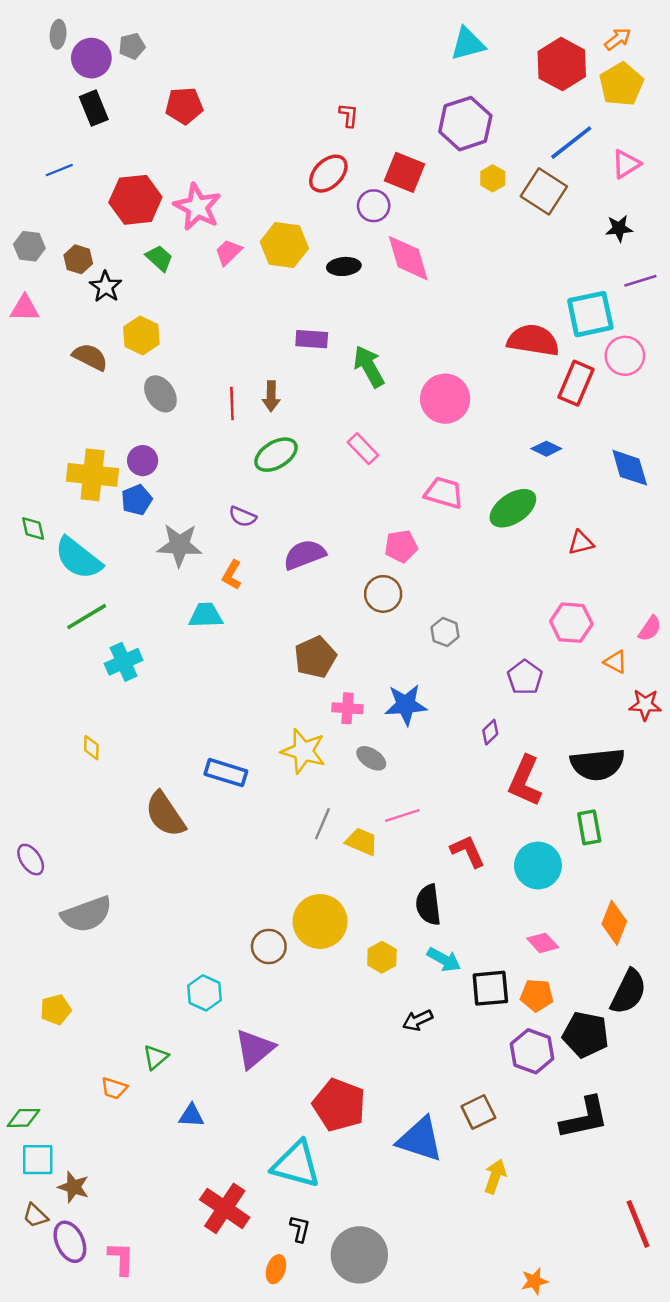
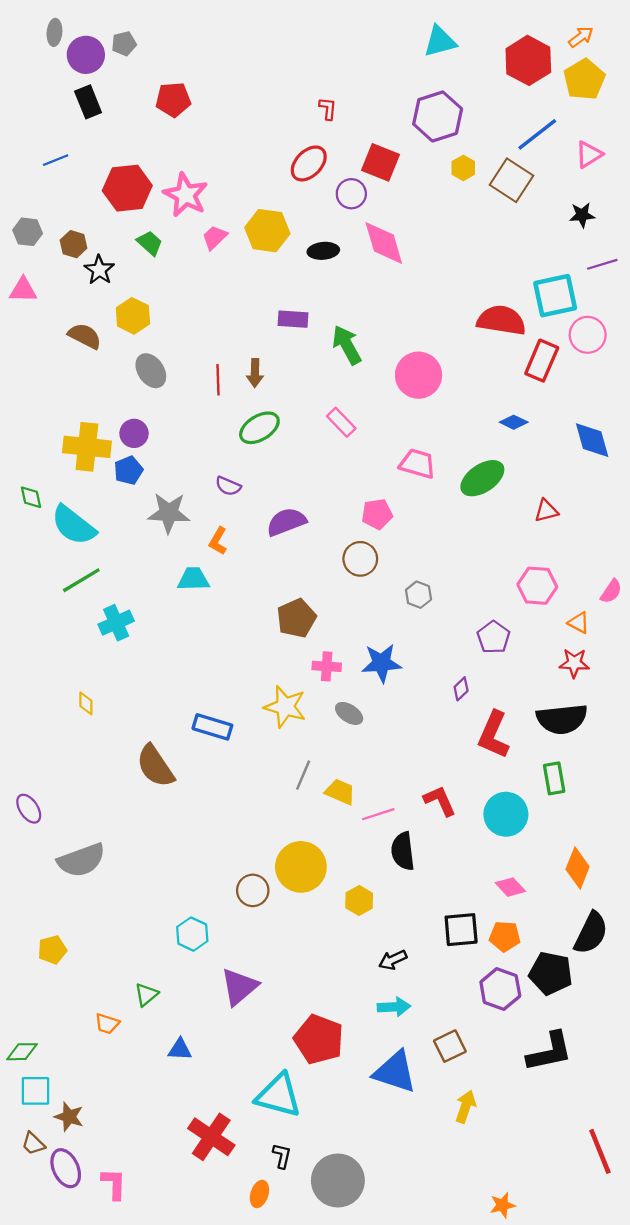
red star: (645, 705) -> (574, 663), moved
pink line: (402, 815) -> (378, 814), moved
cyan arrow: (444, 960) -> (394, 1007), moved, turned -32

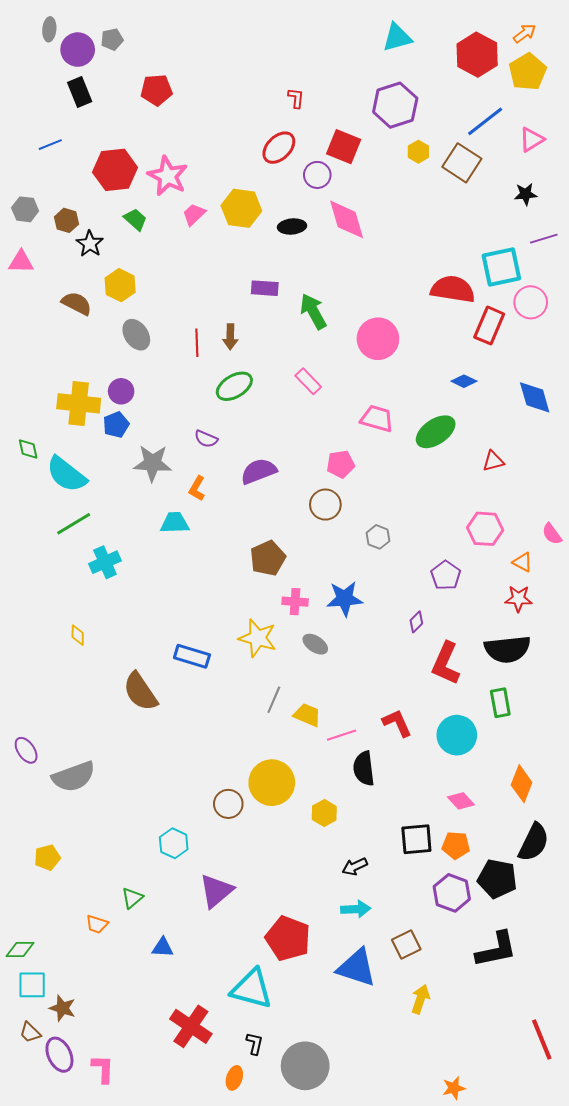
pink semicircle: (611, 591) -> (552, 534), turned 110
purple ellipse: (29, 809) -> (26, 750), moved

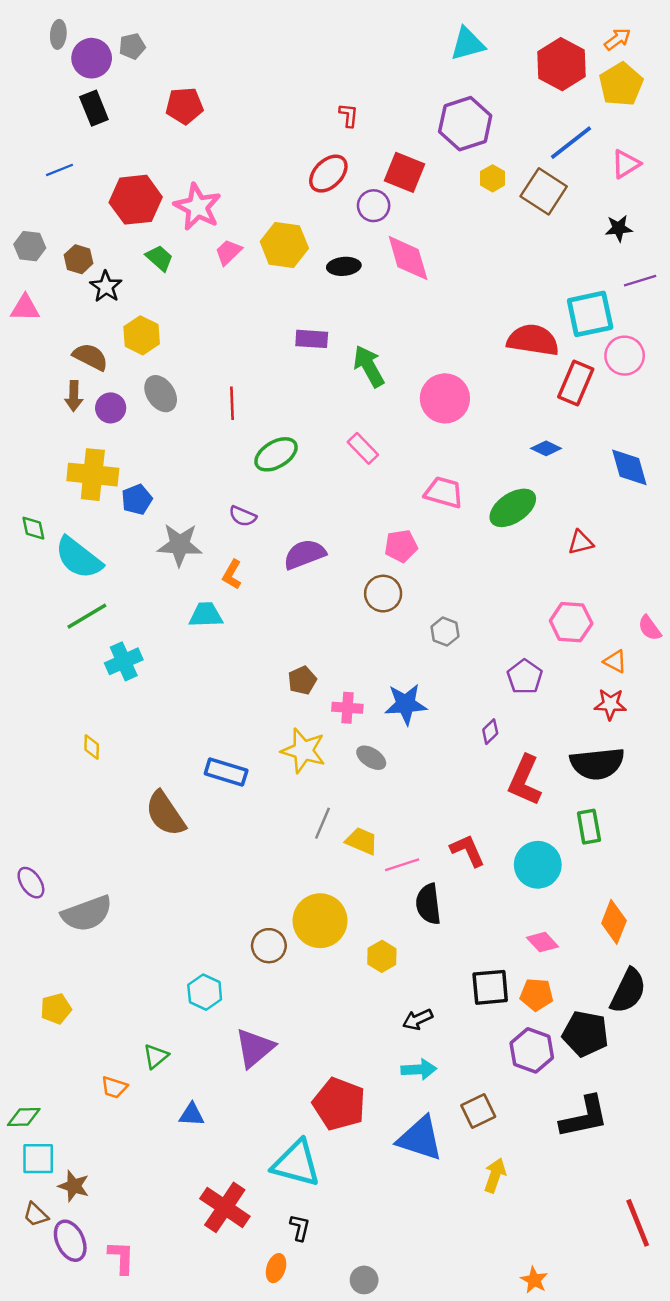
brown arrow: (230, 337) -> (74, 396), moved
purple circle: (121, 391) -> (111, 408), moved
brown pentagon: (268, 558) -> (302, 680), moved, size x0.7
gray circle: (305, 1066) -> (364, 1280), moved, size x0.5
orange star: (454, 1088) -> (534, 1280), turned -30

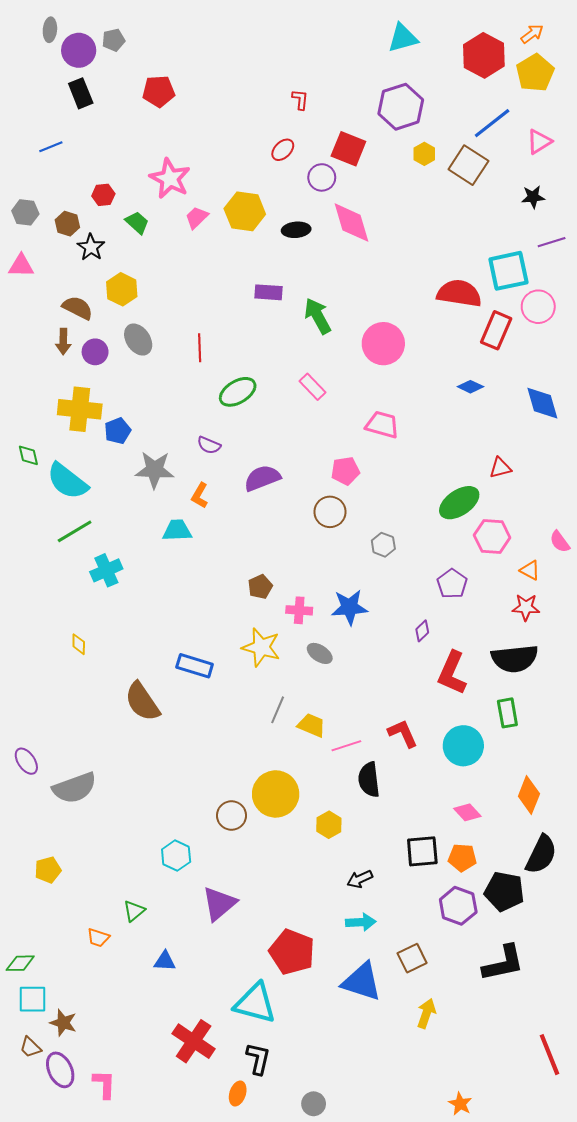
red ellipse: (328, 174) -> (283, 150), size x0.7
red hexagon: (136, 200) -> (103, 195), moved, size x0.5
green ellipse: (513, 508) -> (459, 503), moved
black L-shape: (300, 1228) -> (258, 1059), size x1.4

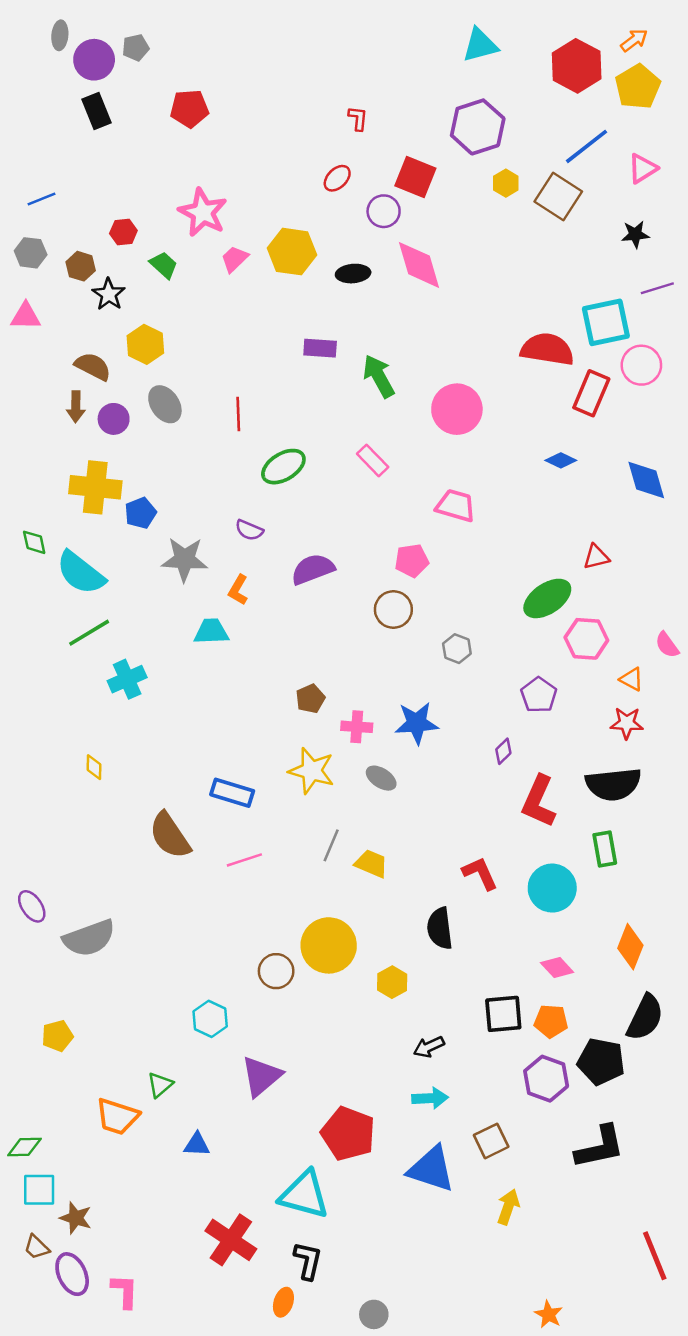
blue line: (51, 147) -> (42, 199), moved
pink line: (346, 746) -> (244, 860), moved
orange trapezoid: (98, 938) -> (117, 1116), size x1.6

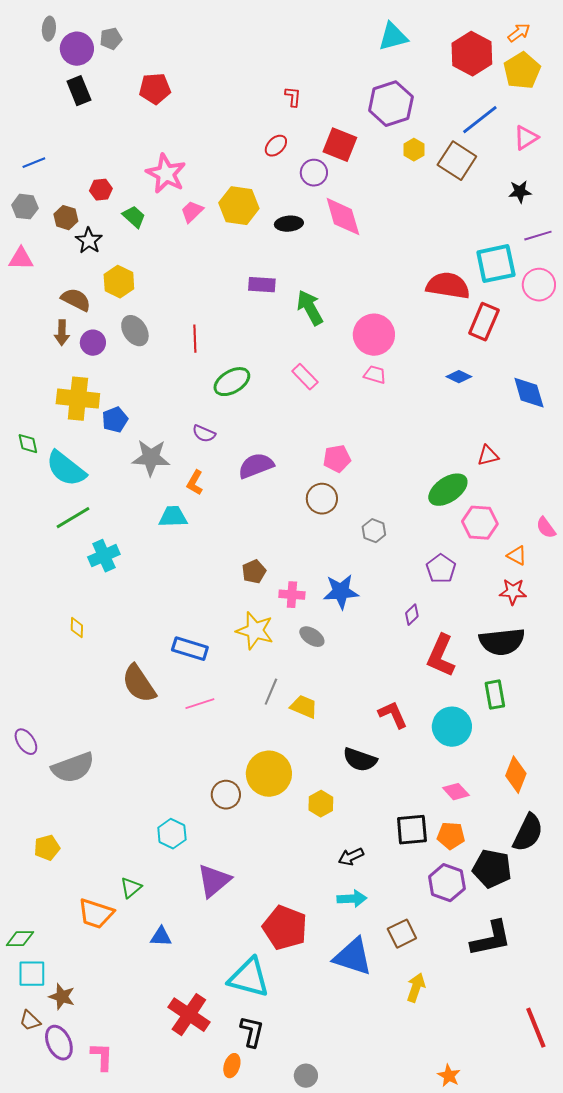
pink circle: (641, 365) -> (539, 285), moved
pink trapezoid: (456, 506) -> (375, 375), moved, size x0.7
black semicircle: (440, 928) -> (360, 760), turned -64

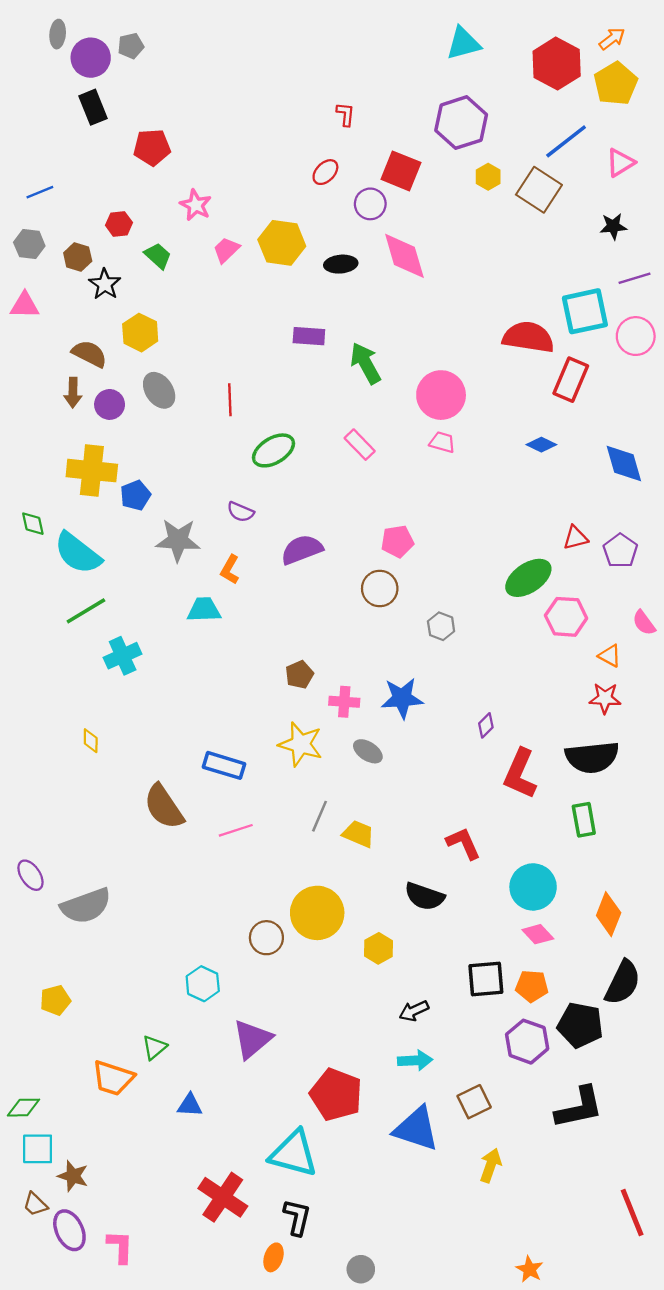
red pentagon: (155, 89) -> (152, 147), moved
pink star: (166, 174) -> (196, 205), size x0.7
purple pentagon: (441, 569) -> (620, 551), moved
cyan circle: (452, 727) -> (533, 887), moved

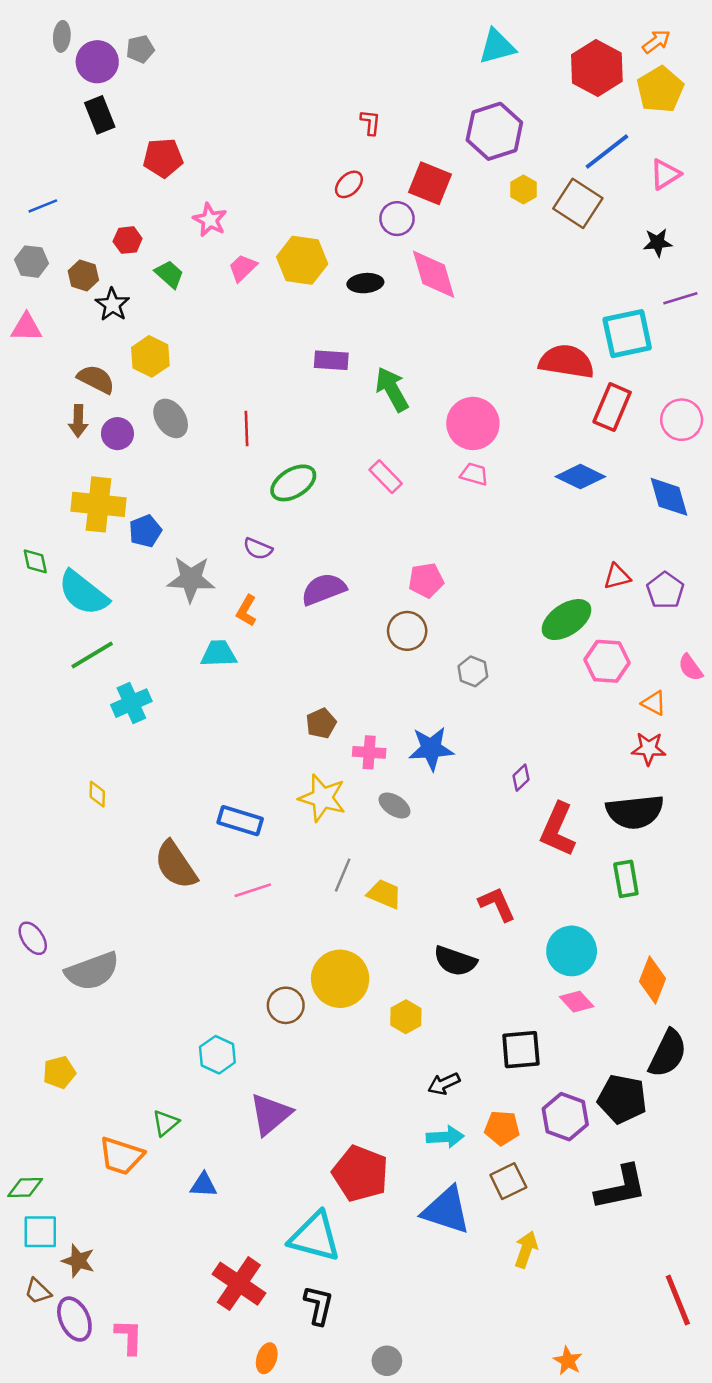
pink circle: (636, 336) -> (682, 420), moved
blue diamond: (541, 445) -> (580, 477), size x1.5
orange pentagon: (532, 986) -> (502, 1128), moved
orange ellipse: (274, 1257) -> (267, 1358), moved

